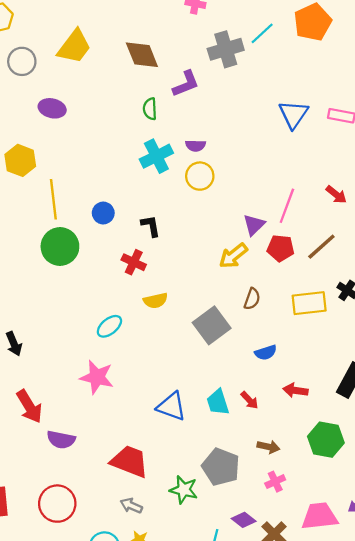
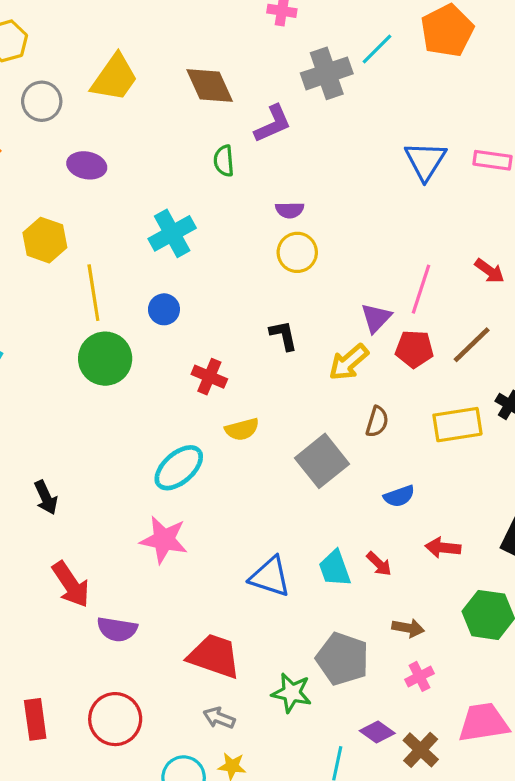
cyan cross: (156, 156) -> (172, 233), moved
black L-shape: (151, 226) -> (283, 335), moved
cyan ellipse: (109, 326) -> (179, 468), size x1.4

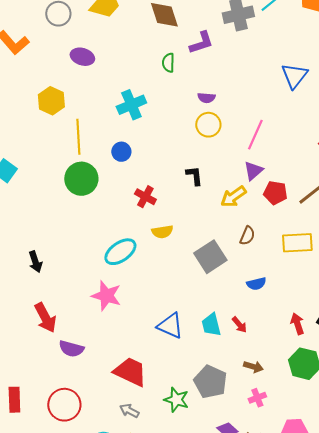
pink line: (421, 289) -> (255, 135), moved
red arrow: (443, 548) -> (297, 324), moved, turned 60

